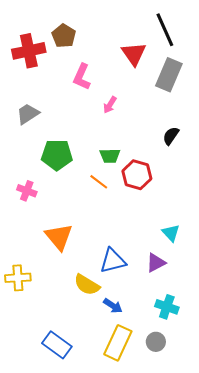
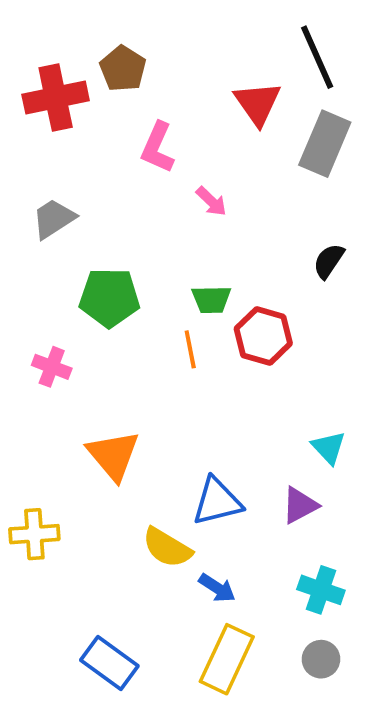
pink arrow: (110, 105) -> (211, 201), turned -78
orange line: (99, 182) -> (190, 349), turned 42
gray circle: (156, 342) -> (321, 659), moved

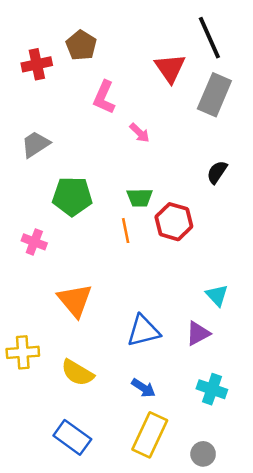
red cross: (56, 98) -> (37, 64), size x0.7
yellow semicircle: (167, 548) -> (77, 373), moved
gray circle: (321, 659) -> (203, 454), moved

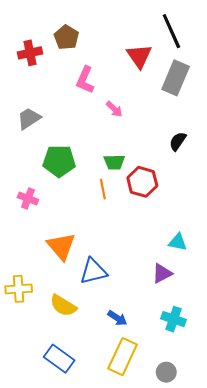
cyan triangle: (217, 295) -> (178, 242), turned -36
blue triangle: (143, 331) -> (93, 271), moved

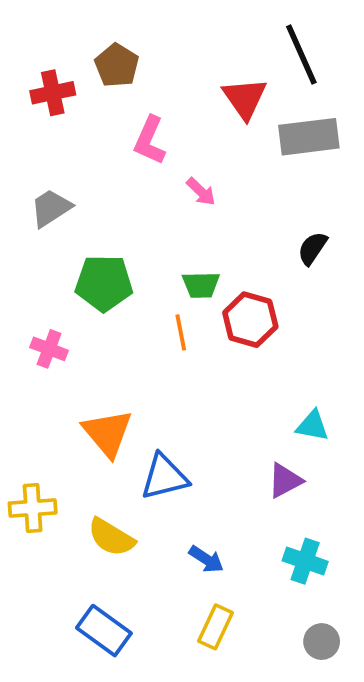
gray rectangle: (176, 78) -> (309, 137), turned 60
yellow rectangle: (123, 357) -> (216, 627), size x0.7
gray circle: (166, 372) -> (322, 642), moved

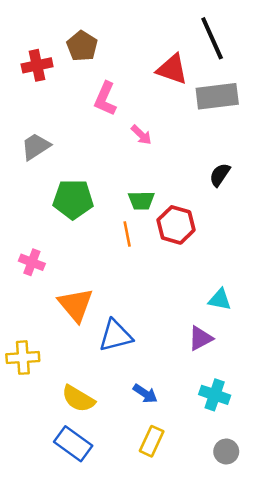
red triangle: (245, 98) -> (172, 69), turned -36
pink cross: (49, 349) -> (32, 262), moved
yellow semicircle: (111, 537) -> (78, 399), moved

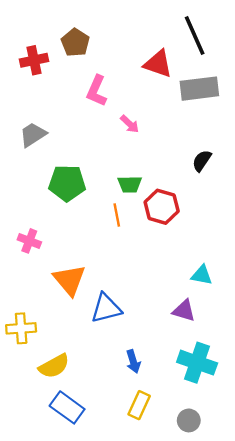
purple triangle: (200, 338) -> (184, 311), turned 45
blue arrow: (145, 394) -> (133, 361), turned 40
cyan cross: (215, 395) -> (197, 363), size x1.4
yellow semicircle: (78, 399) -> (54, 366), moved, turned -60
gray circle: (226, 451) -> (189, 420), moved

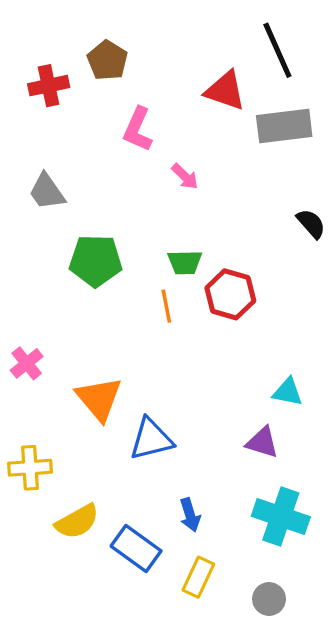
gray trapezoid: (33, 135) -> (47, 192), turned -92
black semicircle: (202, 161) -> (311, 224), moved, turned 105
pink cross: (29, 241) -> (27, 363), moved, turned 30
blue rectangle: (67, 407) -> (136, 549), moved

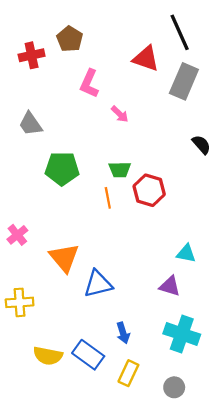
gray rectangle: (284, 126) -> (184, 81), turned -60
yellow semicircle: (77, 522) -> (48, 356), moved, turned 40

